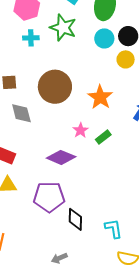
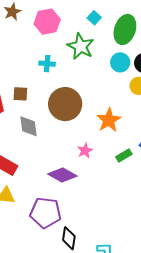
cyan cross: (31, 38) -> (47, 64), moved
green rectangle: (103, 137) -> (124, 156), moved

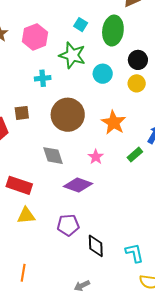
cyan circle: (120, 62) -> (103, 74), moved
gray diamond: (29, 126) -> (53, 156), moved
purple pentagon: (45, 213) -> (68, 225), size x0.7

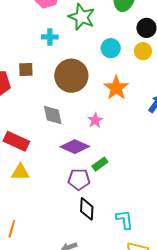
cyan circle: (103, 74) -> (111, 48), moved
green rectangle: (135, 155) -> (100, 164), moved
purple pentagon: (68, 225) -> (79, 179), moved

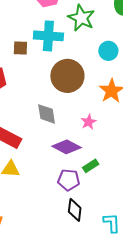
cyan cross: (50, 37) -> (48, 36), size x1.8
brown square: (26, 70) -> (20, 48), moved

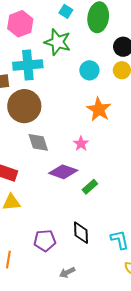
brown circle: (67, 76) -> (24, 106), moved
purple pentagon: (69, 180) -> (45, 241), moved

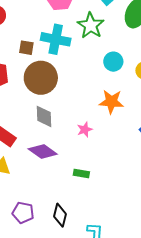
orange star: (99, 109) -> (111, 102), turned 30
purple diamond: (63, 172) -> (43, 152), moved
green rectangle: (90, 187) -> (81, 173), turned 35

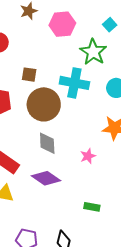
cyan cross: (56, 39) -> (74, 83), moved
green rectangle: (81, 173) -> (92, 207), moved

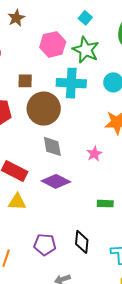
pink hexagon: (62, 24) -> (53, 44), moved
cyan square: (110, 25) -> (85, 18), moved

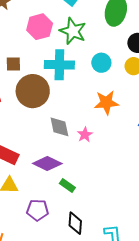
gray diamond: (52, 146) -> (59, 127), moved
green rectangle: (105, 204) -> (67, 186), moved, turned 35
purple pentagon: (45, 245) -> (38, 210), moved

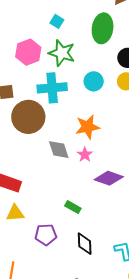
orange star: (106, 103) -> (88, 127), moved
purple diamond: (47, 163) -> (109, 178), moved

